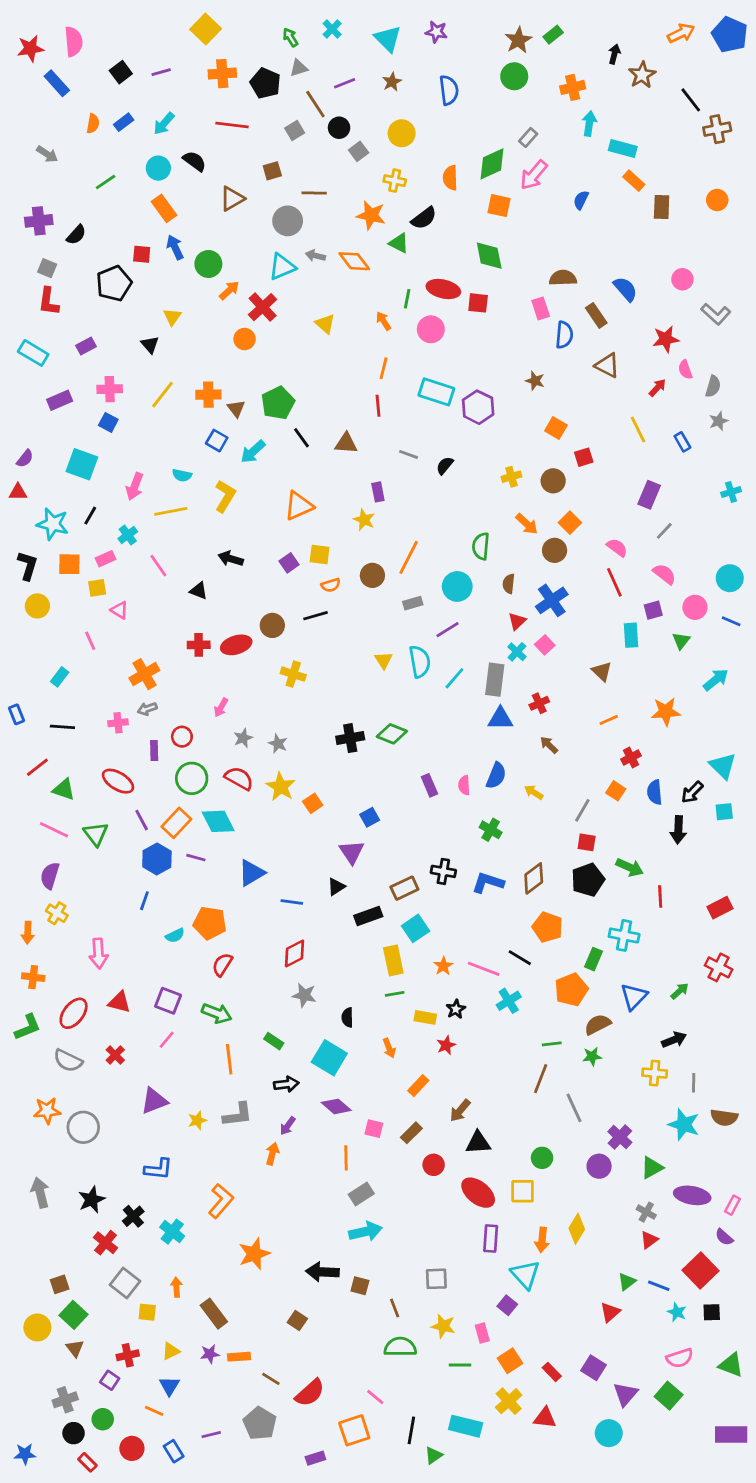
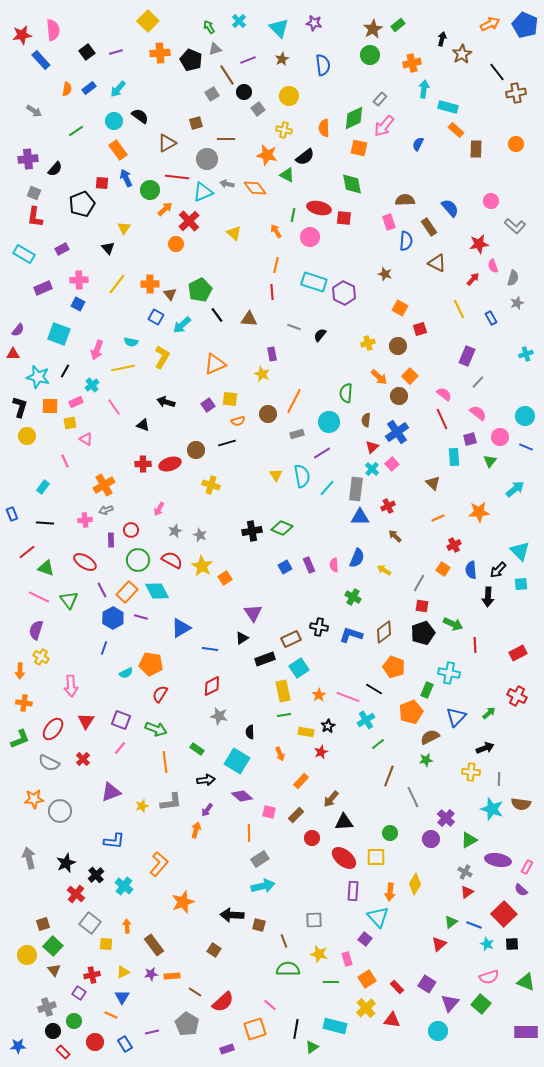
red line: (232, 125) -> (177, 177), moved
blue square: (370, 817) -> (285, 567), moved
red triangle: (119, 1002) -> (86, 721), turned 48
green line: (552, 1044) -> (378, 744), moved, turned -32

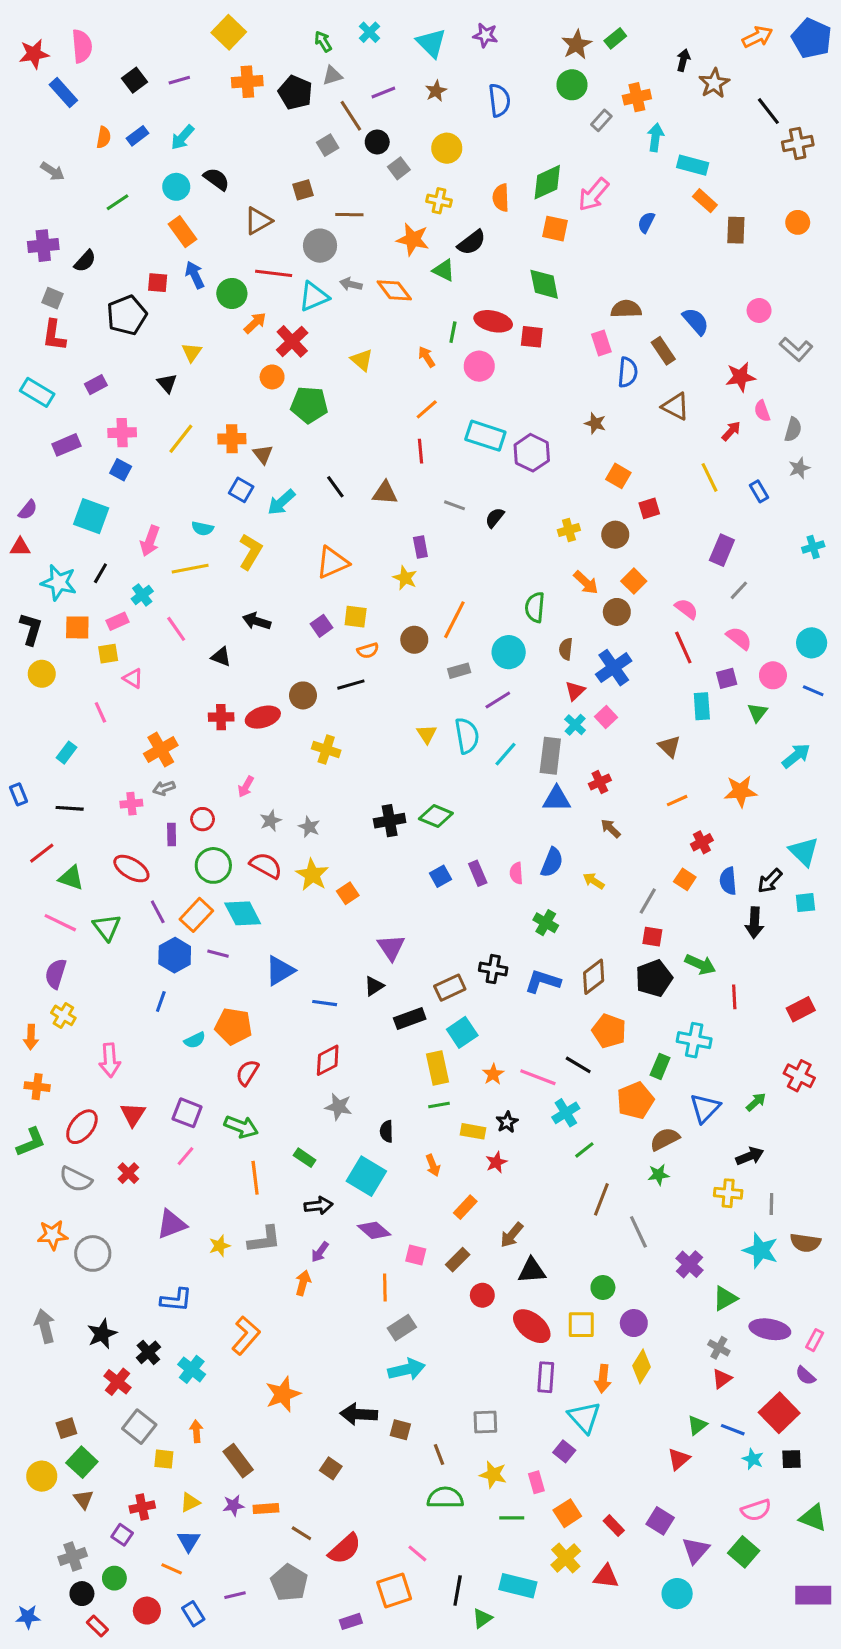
gray rectangle: (380, 99) -> (601, 120), moved
orange line: (276, 265) -> (427, 409), turned 35
green pentagon: (200, 290) -> (309, 405), moved, turned 30
purple circle: (431, 839) -> (634, 1323), moved

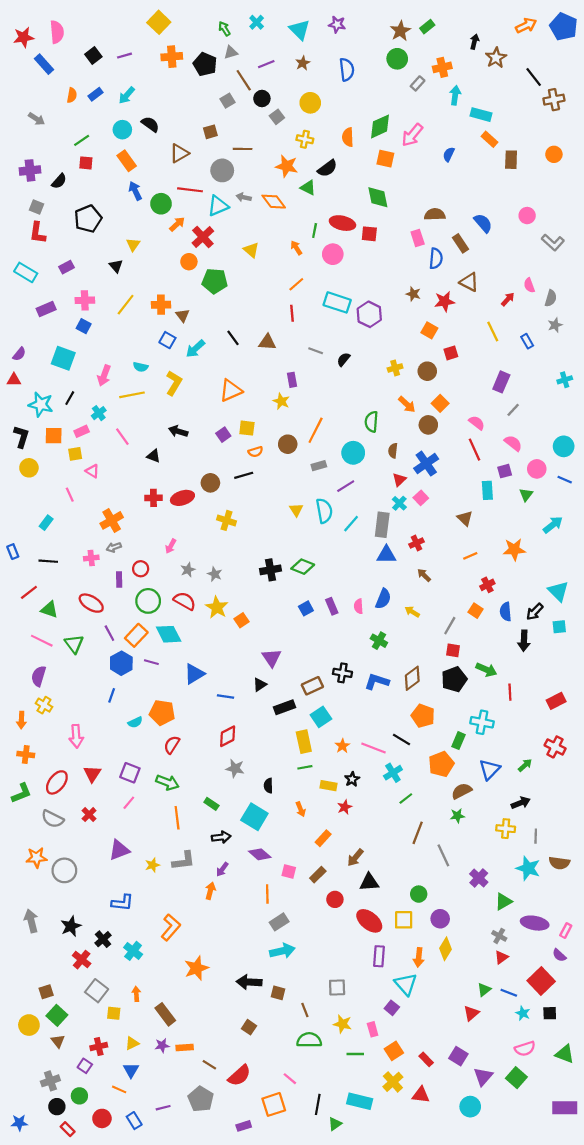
red square: (158, 283) -> (86, 163), moved
red star: (740, 377) -> (444, 301), moved
brown square: (331, 1468) -> (249, 1027), moved

